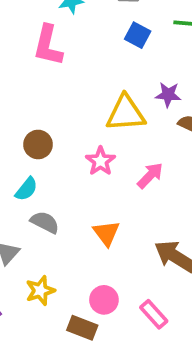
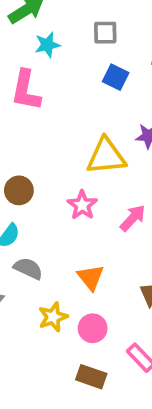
yellow star: (40, 291) -> (53, 317), moved
pink circle: (104, 300) -> (93, 328), moved
brown rectangle: (82, 328) -> (91, 377), moved

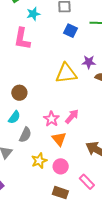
pink star: (82, 205) -> (51, 119), moved
pink arrow: (133, 218) -> (72, 116), moved
gray semicircle: (28, 268) -> (25, 135), turned 91

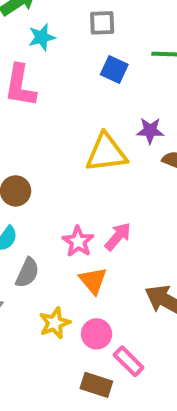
pink rectangle: (87, 182) -> (129, 361), moved

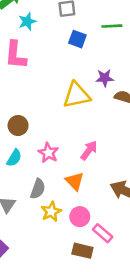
pink star: (78, 242) -> (48, 153), moved
gray semicircle: (27, 273) -> (38, 189), moved

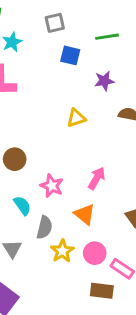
purple star: (105, 78) -> (104, 81), moved
yellow triangle: (77, 95) -> (76, 118), size x0.6
cyan semicircle: (14, 158) -> (22, 206), moved, turned -60

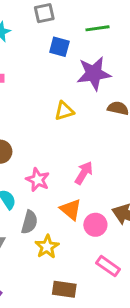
purple star: (104, 81) -> (94, 74), size x1.6
pink circle: (95, 253) -> (95, 225), moved
brown rectangle: (102, 291) -> (64, 289), moved

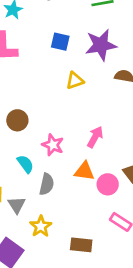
blue square: (59, 47) -> (60, 42), moved
orange triangle: (71, 210) -> (84, 171), turned -30
yellow star: (47, 247) -> (41, 226), moved

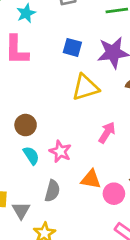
yellow triangle: (75, 81) -> (85, 87), size x1.5
pink arrow: (95, 137) -> (107, 133), moved
cyan semicircle: (25, 164) -> (31, 156), moved

